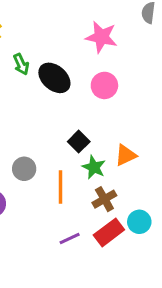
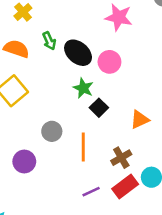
pink circle: (104, 85) -> (109, 62), moved
green star: (94, 167) -> (83, 88), moved

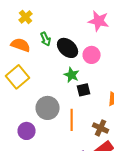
black square: (99, 108) -> (84, 90), turned 32
gray circle: (52, 131) -> (48, 108), size x1.5
brown cross: (121, 158) -> (101, 128), turned -35

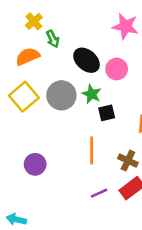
green arrow: (46, 39) -> (53, 39), moved
orange semicircle: (21, 45) -> (28, 56), turned -42
gray circle: (48, 108) -> (61, 95), moved

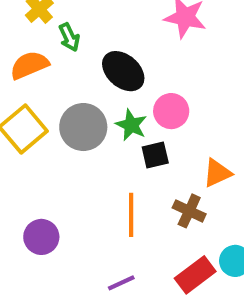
pink circle: (117, 69) -> (171, 111), moved
brown cross: (128, 161) -> (189, 211), moved
purple line: (99, 193) -> (121, 283), moved

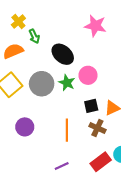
black square: (155, 155) -> (91, 106), moved
purple circle: (41, 237) -> (25, 127), moved

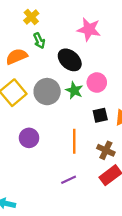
yellow cross: (18, 22) -> (31, 17), moved
pink star: (95, 26) -> (89, 29), moved
brown cross: (97, 128) -> (106, 150), moved

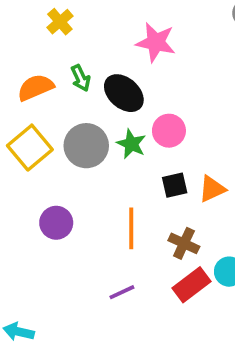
green arrow: (39, 41) -> (81, 78), moved

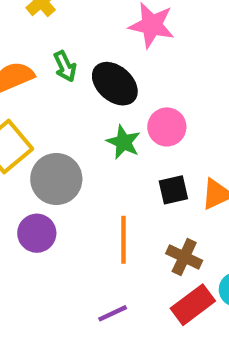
gray circle: (86, 146) -> (56, 179), moved

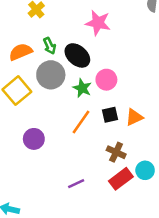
gray circle: (56, 179) -> (51, 75), moved
orange line: (123, 240) -> (81, 122), moved, turned 35

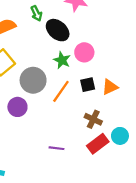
green arrow: (50, 46) -> (36, 13), moved
gray circle: (51, 75) -> (33, 80), moved
purple line: (76, 184) -> (56, 148), turned 32

